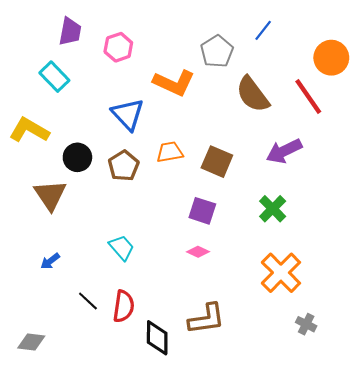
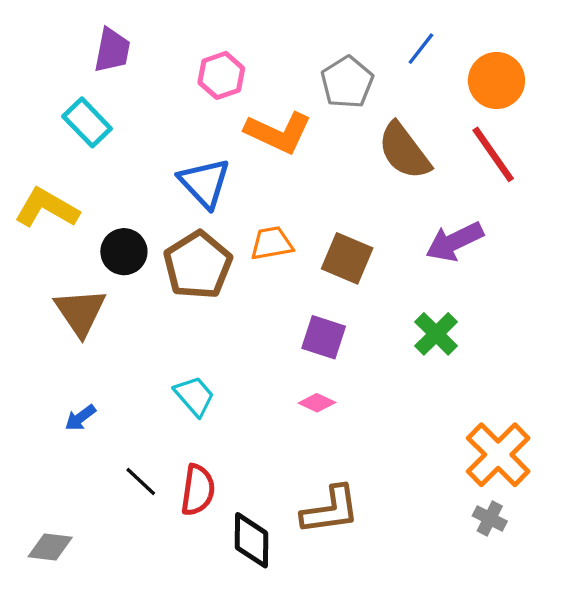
pink hexagon: (118, 47) -> (221, 75), moved
orange circle: (331, 58) -> (496, 81), moved
brown pentagon: (124, 166) -> (198, 265), size x1.4
orange cross: (281, 273) -> (498, 455), moved

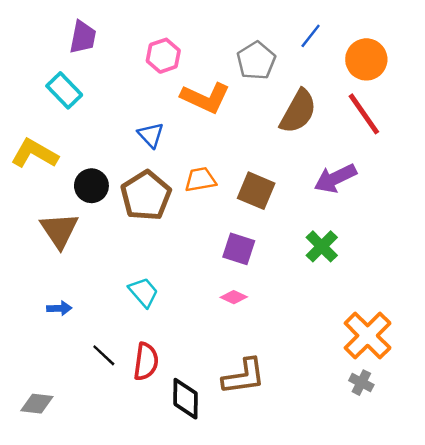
brown semicircle: (404, 151) -> (298, 111), turned -114
blue triangle: (204, 183) -> (151, 135), size x0.7
blue arrow: (80, 418) -> (59, 308), turned -145

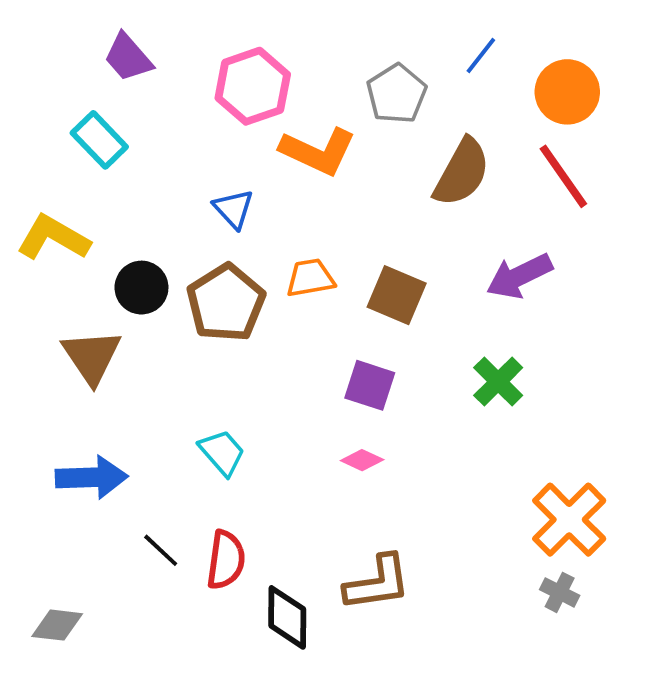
purple trapezoid: (83, 37) -> (128, 57), turned 128
pink hexagon: (163, 56) -> (253, 86), size x1.4
blue arrow: (59, 308) -> (92, 477), size x1.8

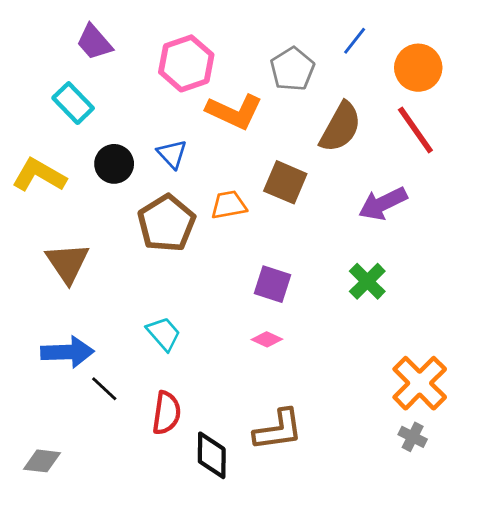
black circle: (141, 288) -> (114, 164), moved
brown square: (397, 295) -> (285, 182), moved
black line: (161, 550) -> (104, 389), moved

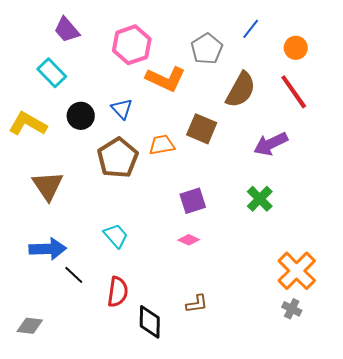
orange circle: (418, 68) -> (296, 48), size x0.7
purple square: (273, 284) -> (193, 201), turned -36
brown L-shape: (278, 430) -> (197, 304), size x0.6

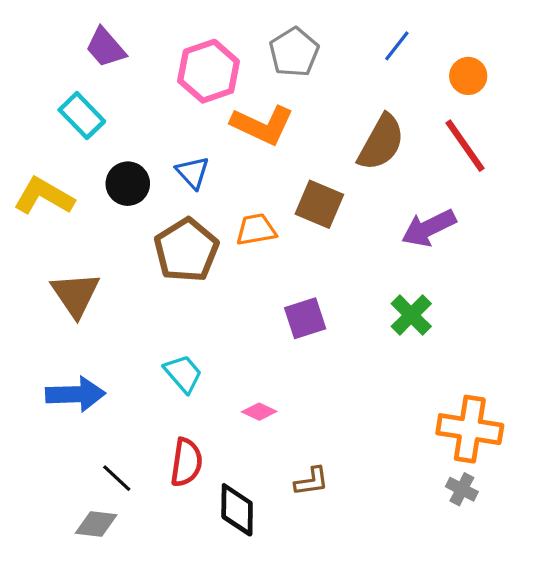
gray pentagon: (207, 49) -> (294, 52), moved
pink diamond: (189, 240) -> (259, 412), moved
orange cross: (297, 271) -> (470, 429), turned -36
black line: (74, 275) -> (117, 478), moved
gray diamond: (30, 326) -> (96, 524), moved

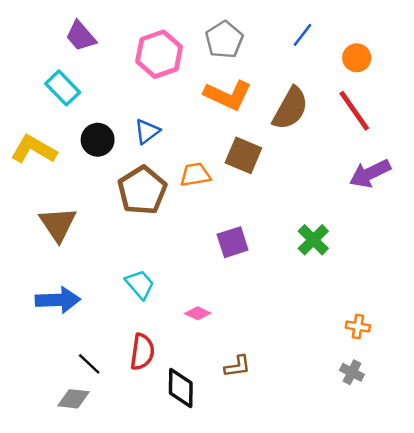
orange L-shape: (262, 125) -> (228, 95), moved
blue triangle: (193, 173) -> (147, 131), turned 36
purple arrow: (429, 228) -> (370, 173), moved
orange cross: (470, 429) -> (358, 327), size x0.5

